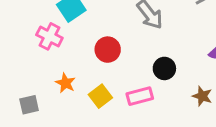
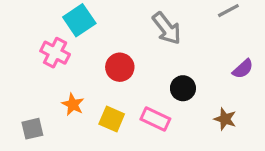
yellow square: (100, 96) -> (112, 119), turned -30
pink rectangle: (140, 96) -> (155, 119), turned 40

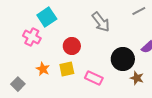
black circle: (183, 88) -> (123, 59), moved, size x1.5
yellow square: (112, 119) -> (67, 69), moved, turned -35
gray square: (32, 129) -> (18, 84), turned -32

